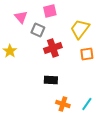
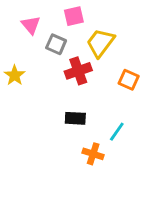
yellow trapezoid: (80, 29) -> (100, 43), moved
orange square: (87, 54) -> (129, 80), turned 32
cyan line: (87, 104) -> (117, 132), moved

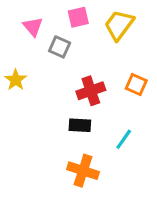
yellow trapezoid: (100, 43) -> (119, 25), moved
red cross: (78, 71) -> (91, 91), moved
orange cross: (93, 154) -> (83, 171), moved, size x1.4

